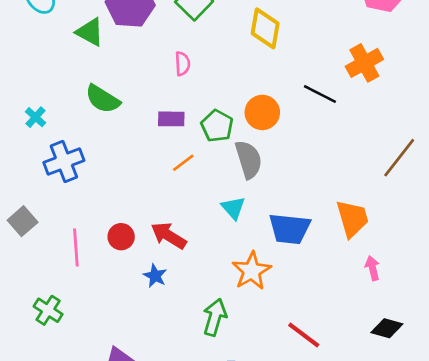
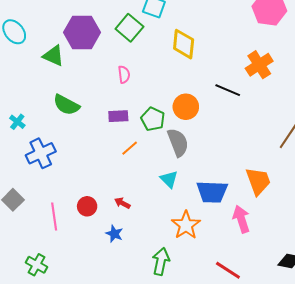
red arrow: (169, 236) -> (122, 203), size x0.6
pink arrow: (372, 268) -> (241, 219), moved, size x1.5

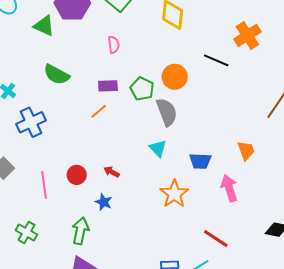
orange line: (130, 148) -> (99, 111), moved
orange trapezoid: (258, 181) -> (246, 151), size x0.7
blue trapezoid: (212, 192) -> (200, 161), size x0.7
green arrow: (161, 261) -> (80, 231), moved

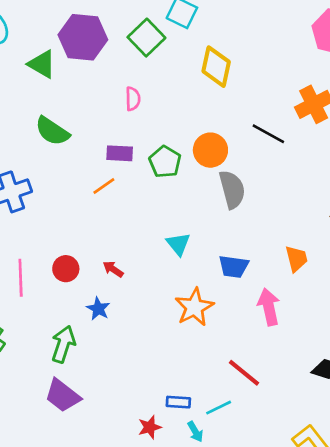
gray semicircle: (167, 112) -> (232, 189), moved

